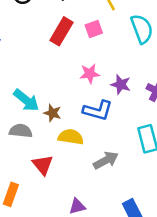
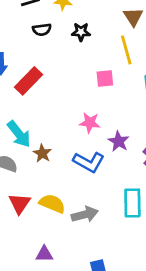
red rectangle: (61, 31) -> (28, 81), moved
yellow semicircle: (71, 137) -> (52, 204), moved

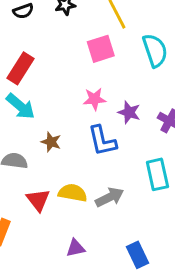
pink square: (105, 78) -> (101, 49), size x1.4
cyan arrow: (19, 134) -> (21, 106), moved
blue L-shape: (89, 162) -> (102, 141), turned 60

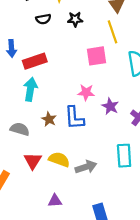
red rectangle: (20, 68) -> (35, 61), turned 30
cyan arrow: (21, 106) -> (30, 89), turned -130
blue L-shape: (102, 141) -> (74, 118), moved

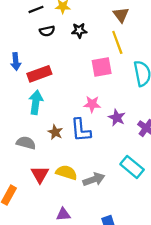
cyan rectangle: (124, 156) -> (132, 167), turned -45

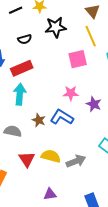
black star: (79, 30) -> (56, 27), size x1.5
black semicircle: (47, 31) -> (25, 39), moved
blue L-shape: (81, 130) -> (62, 117), turned 130

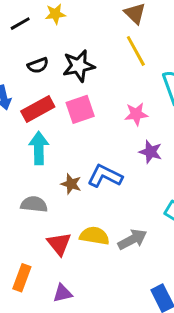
black star: (56, 27) -> (79, 66), moved
pink square: (78, 59) -> (80, 109), moved
pink star: (71, 93) -> (136, 114), moved
purple triangle: (50, 194) -> (63, 293), moved

